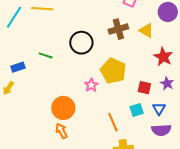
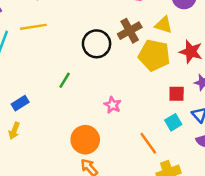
black circle: (81, 43) -> (97, 44), moved
green line: (46, 55) -> (65, 80), moved, turned -64
yellow pentagon: (113, 71) -> (154, 55), moved

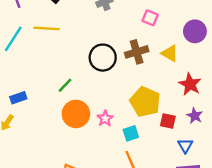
yellow pentagon: (154, 55) -> (145, 102), moved
cyan square: (173, 122) -> (131, 133), moved
orange circle: (85, 140) -> (76, 114), moved

